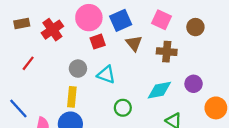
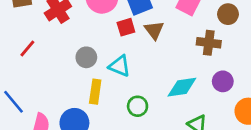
red square: (98, 42) -> (126, 27), moved
brown cross: (167, 52) -> (209, 43), moved
yellow rectangle: (72, 97) -> (95, 92), moved

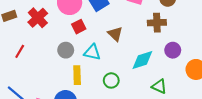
red square: (126, 27) -> (79, 27), moved
brown triangle: (154, 30) -> (115, 34), moved

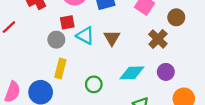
brown cross: (157, 23) -> (158, 39), turned 30
red square: (79, 27) -> (67, 22), moved
cyan triangle: (92, 52) -> (85, 36), moved

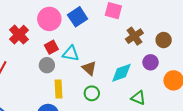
brown circle: (176, 17) -> (164, 40), moved
brown triangle: (112, 38) -> (89, 68), moved
brown cross: (158, 39) -> (134, 36), turned 30

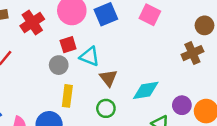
brown cross: (134, 36) -> (192, 53), moved
brown circle: (164, 40) -> (205, 25), moved
purple circle: (151, 62) -> (182, 105), moved

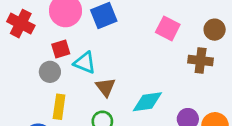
pink square: (150, 15) -> (168, 28), moved
red cross: (32, 22) -> (21, 24), turned -30
brown cross: (192, 53) -> (201, 60), turned 30

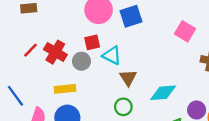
red cross: (21, 24) -> (55, 52), moved
yellow rectangle: (59, 107) -> (65, 89), moved, turned 72

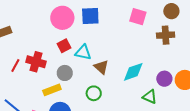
blue square: (131, 16) -> (90, 16), turned 30
gray circle: (81, 61) -> (65, 73), moved
green circle: (123, 107) -> (94, 93), moved

